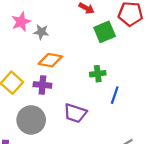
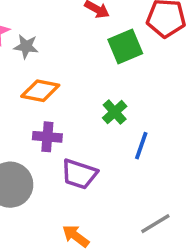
green cross: (98, 74) -> (115, 112), turned -35
purple cross: (42, 85) -> (47, 137), moved

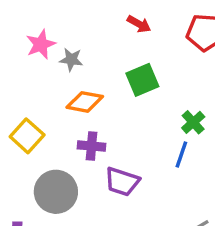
green square: (125, 46) -> (142, 80), moved
green cross: (115, 112) -> (193, 122), moved

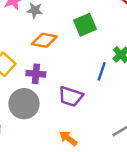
purple cross: (92, 146) -> (36, 74), moved
blue line: (181, 154) -> (102, 71), moved

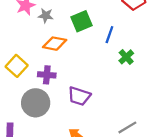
green square: (85, 25) -> (81, 21), moved
blue line: (102, 71) -> (109, 35), moved

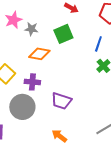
blue line: (109, 35) -> (98, 44), moved

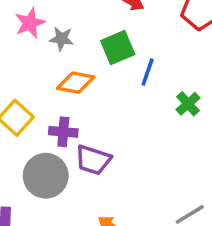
blue line: (98, 44) -> (148, 72), moved
purple trapezoid: (61, 101) -> (93, 160), moved

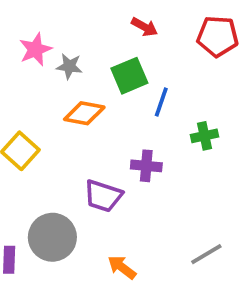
green cross: (188, 104) -> (204, 136), turned 30
purple cross: (63, 132) -> (146, 166), moved
gray circle: (46, 176) -> (52, 237), moved

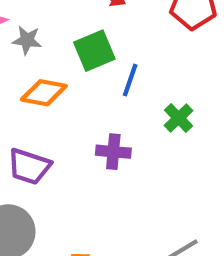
green cross: (204, 136) -> (179, 118), turned -32
purple trapezoid: (103, 196) -> (29, 166), moved

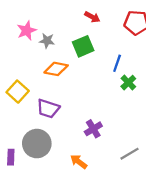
blue line: (130, 80) -> (117, 63), moved
purple cross: (113, 152) -> (93, 129), moved, turned -36

